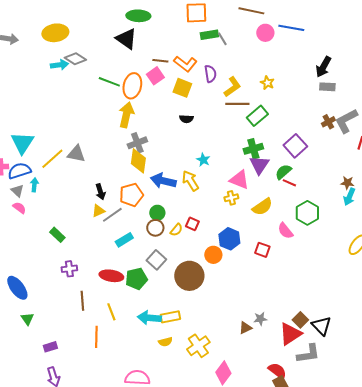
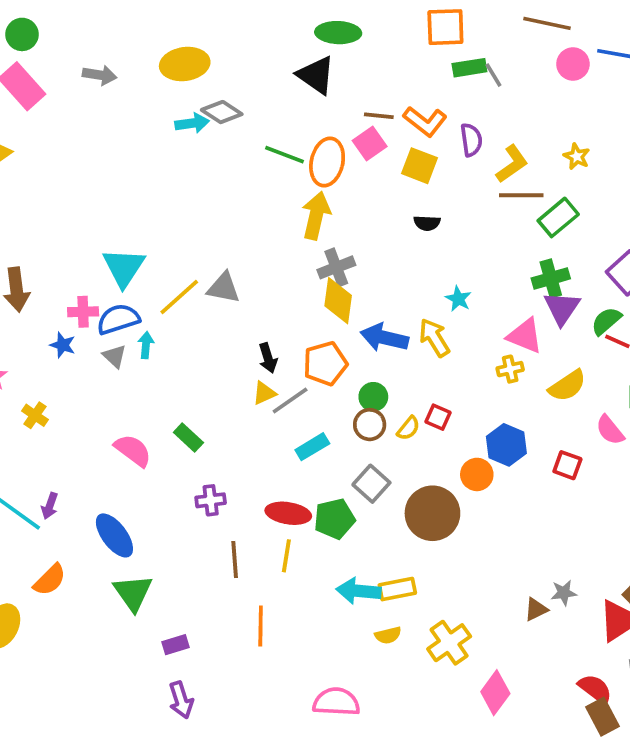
pink semicircle: (19, 208) -> (133, 450), moved, size x1.5
yellow line: (111, 312) -> (286, 556), moved, turned 30
green triangle: (27, 319) -> (133, 593), size x1.6

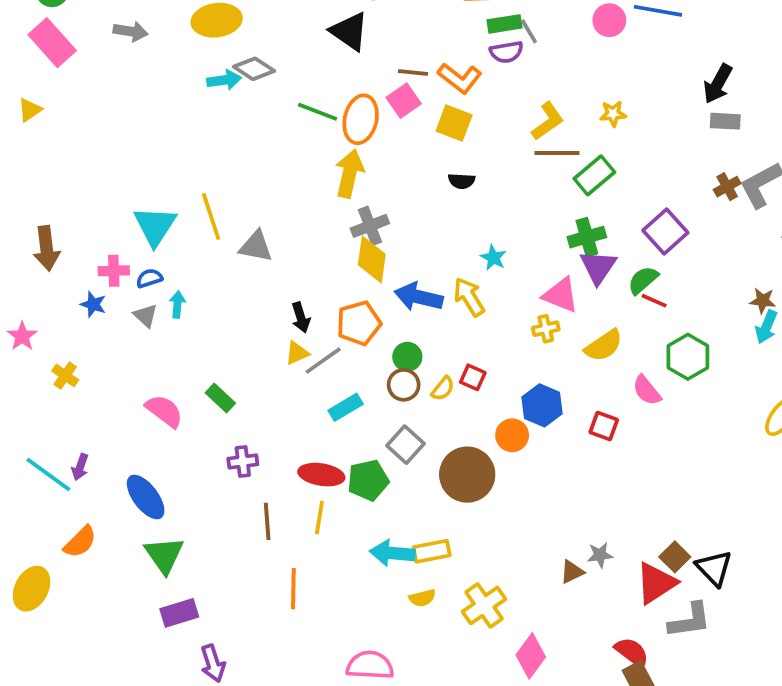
purple semicircle: (471, 140) -> (506, 52), moved, turned 88
yellow star: (577, 156) -> (613, 114), turned -30
yellow line: (179, 297) -> (211, 217), moved, turned -66
blue semicircle: (118, 319) -> (149, 278), size x0.6
purple rectangle: (175, 645) -> (179, 613), moved, size x1.4

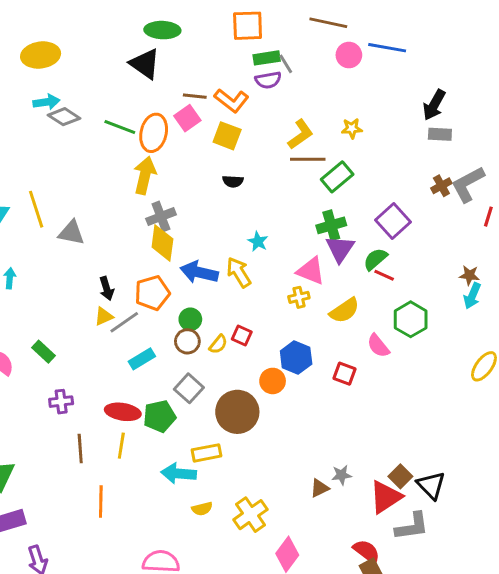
gray diamond: (254, 69) -> (64, 117), moved
yellow rectangle: (432, 551) -> (206, 453), moved

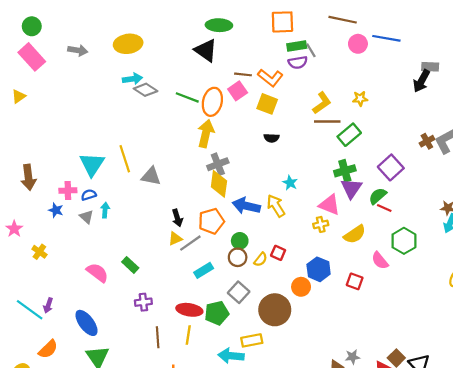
gray rectangle: (440, 134) -> (430, 67), moved

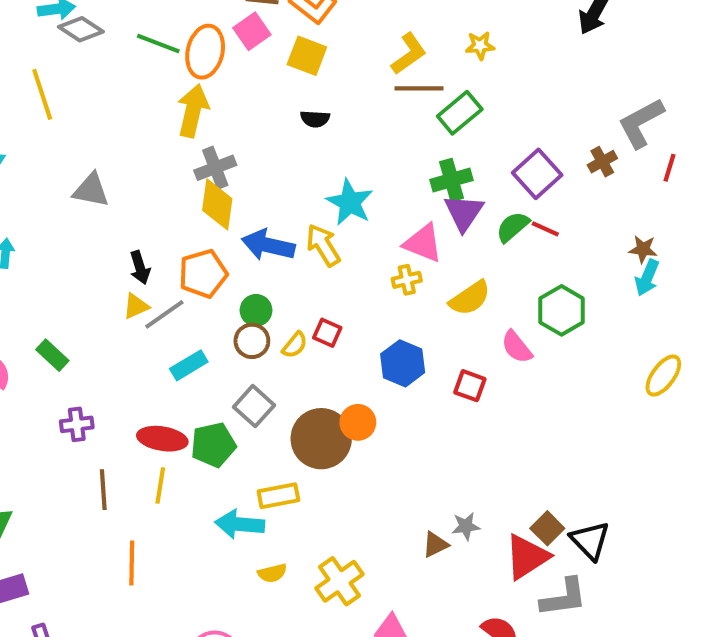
brown cross: (427, 141) -> (602, 162), moved
yellow line: (125, 159) -> (42, 94), moved
cyan star: (290, 183) -> (350, 202), size x1.6
red line: (384, 208) -> (545, 229), moved
orange circle: (301, 287) -> (358, 422), moved

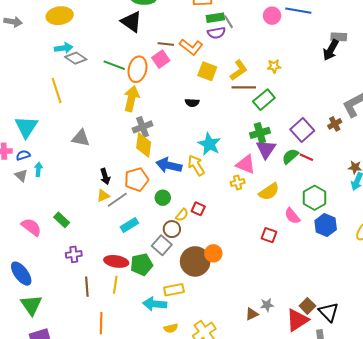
yellow square: (307, 56) -> (207, 71), moved
brown circle: (252, 341) -> (172, 229), moved
blue hexagon: (403, 363) -> (326, 225), moved

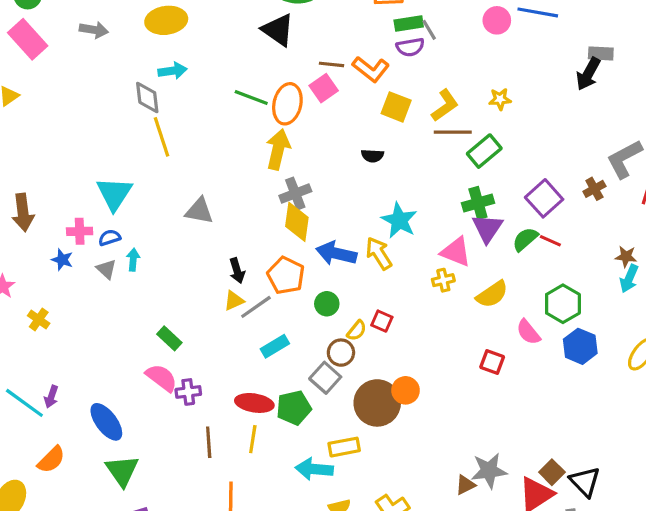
gray diamond: (76, 58) -> (147, 97), moved, turned 50
orange pentagon: (136, 179) -> (286, 275), turned -30
pink semicircle: (31, 227) -> (161, 378), moved
gray star: (267, 305) -> (489, 471), size x1.6

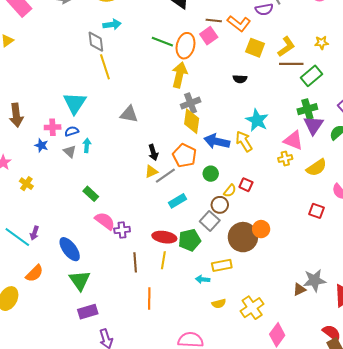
green rectangle: (169, 338) -> (91, 194), moved
cyan arrow: (314, 469) -> (203, 279), size x0.6

